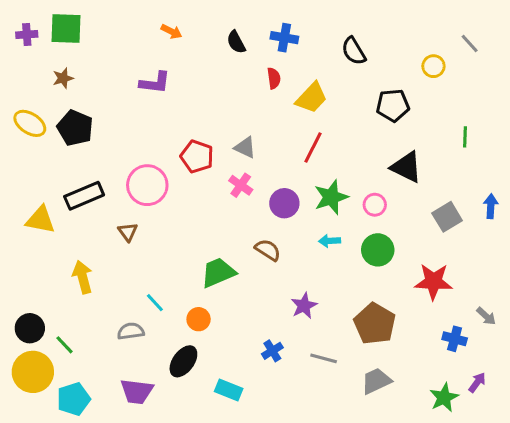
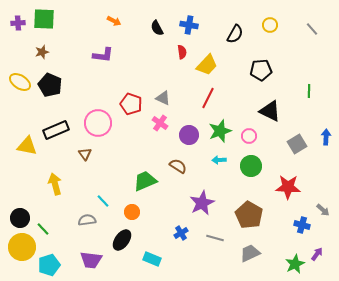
black semicircle: (354, 51) -> (235, 34), turned -120
yellow circle: (433, 66) -> (270, 25), moved
purple star: (304, 306) -> (202, 203), size x1.4

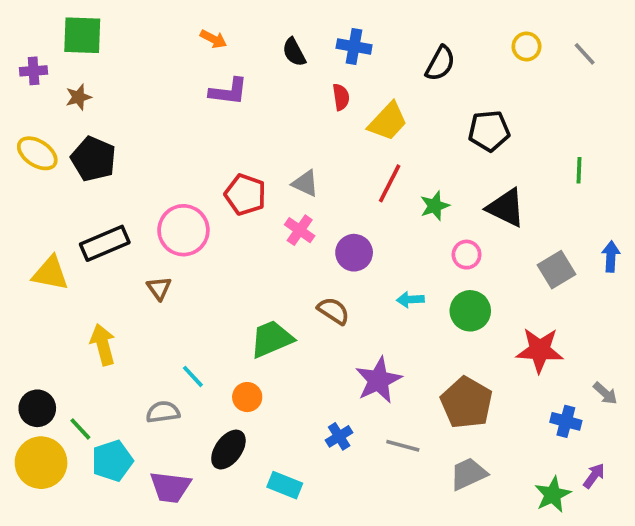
purple cross: (18, 23) -> (34, 71), moved
yellow circle: (270, 25) -> (527, 46), moved
purple L-shape: (103, 55) -> (228, 91), moved
green star: (220, 131) -> (435, 206), moved, size x0.7
cyan pentagon: (49, 265) -> (112, 461), moved

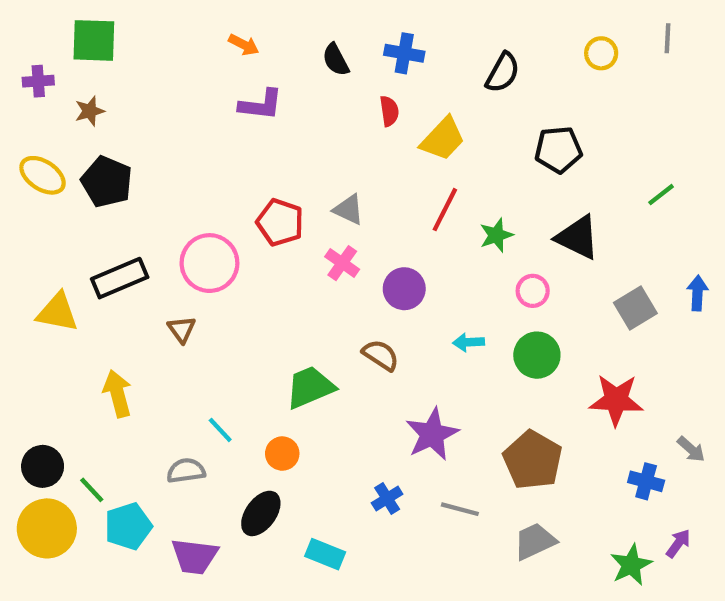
gray line: (585, 54) -> (667, 38), moved, turned 45
green line: (579, 170) -> (661, 195), turned 50

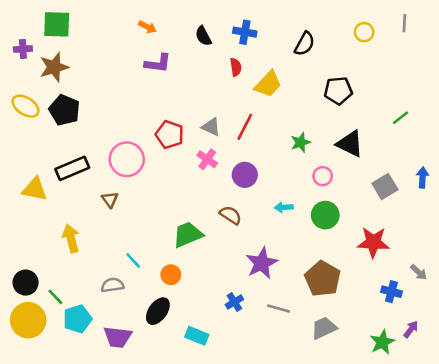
brown star: (90, 111) -> (54, 67), size x1.6
red line: (445, 210) -> (245, 127), moved

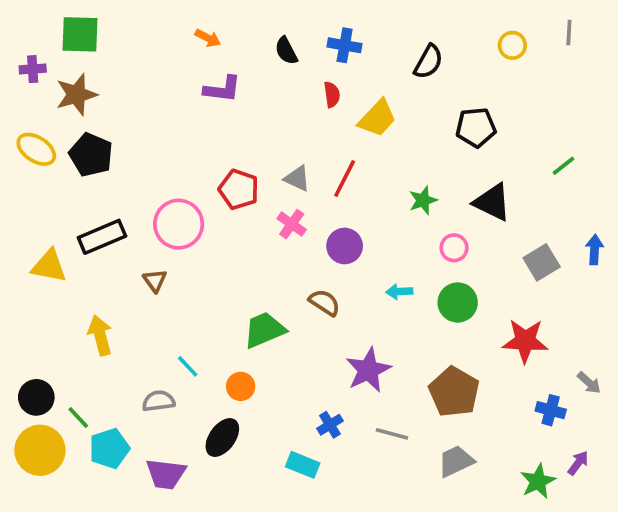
cyan rectangle: (197, 336) -> (303, 465), moved

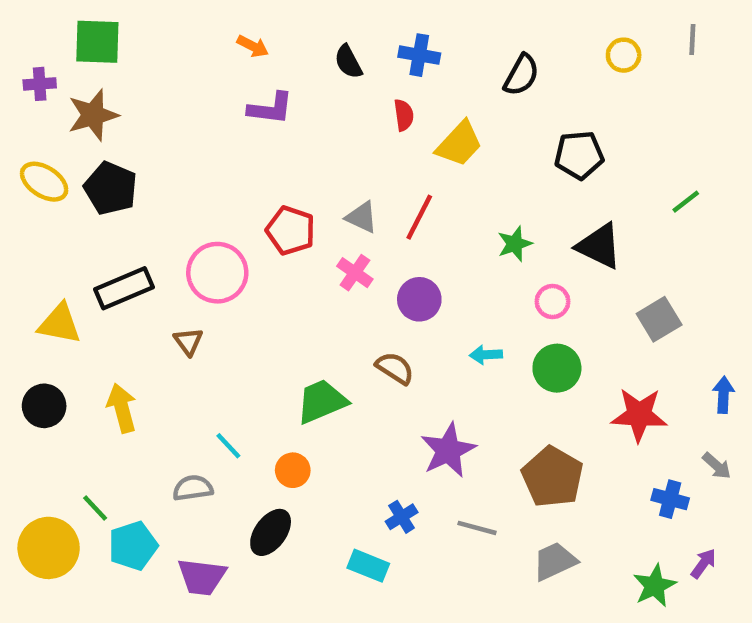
blue arrow: (594, 250) -> (723, 395), moved
black circle: (36, 397) -> (44, 406), moved

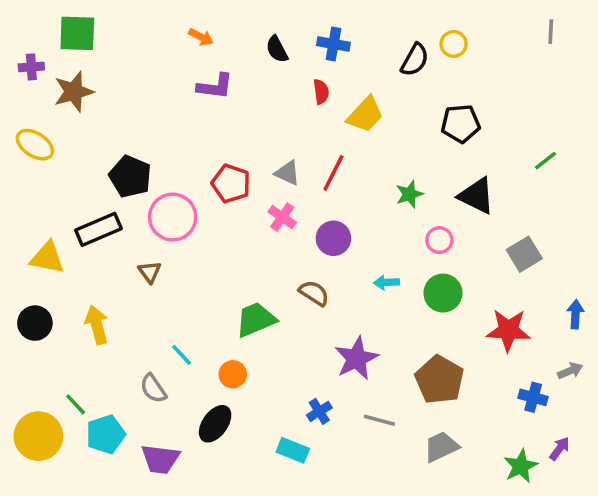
yellow circle: (624, 55) -> (454, 44), moved
black pentagon: (111, 188) -> (130, 176), moved
gray arrow: (717, 466) -> (570, 371), turned -65
gray semicircle: (193, 488) -> (153, 388), turned -116

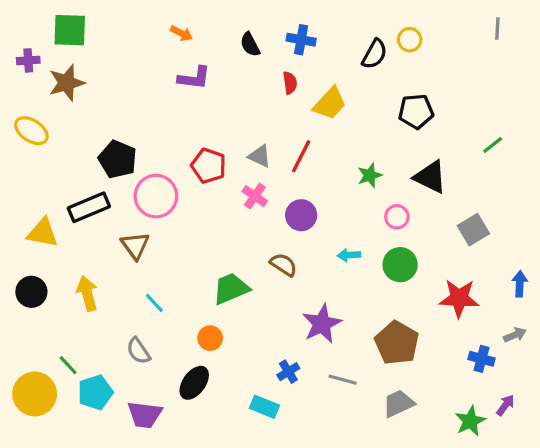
brown triangle: (150, 272) -> (135, 246), size x1.4
cyan line: (182, 355) -> (154, 303), moved

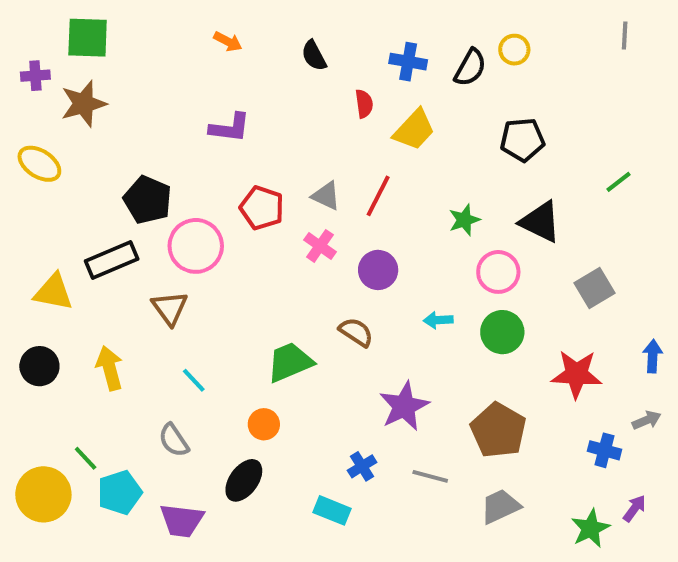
blue cross: (301, 40) -> (408, 62), moved
purple L-shape: (194, 78) -> (230, 128), moved
pink circle: (397, 217) -> (498, 272), size x1.4

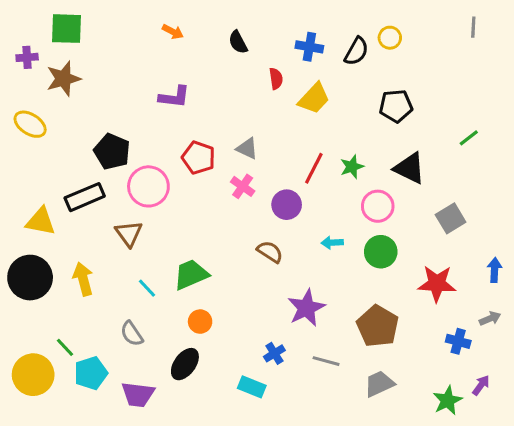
red line: (378, 196) -> (314, 168), moved
green trapezoid: (290, 362) -> (191, 274), moved
black circle: (39, 366) -> (30, 278), size x1.5

